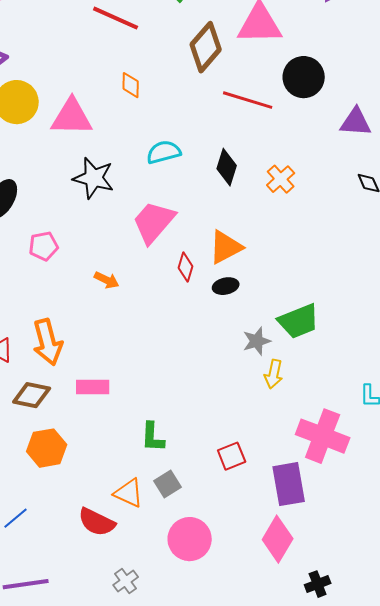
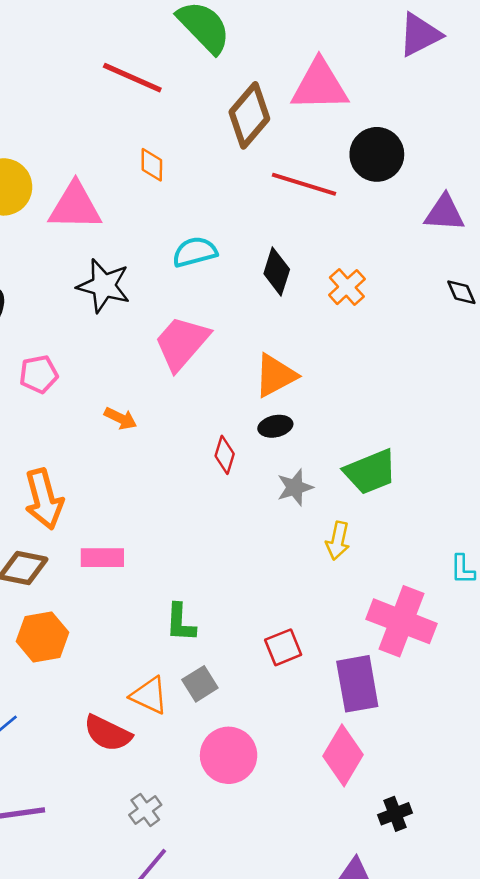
red diamond: (186, 267) -> (225, 455), moved
gray star: (257, 341) -> (295, 487), moved

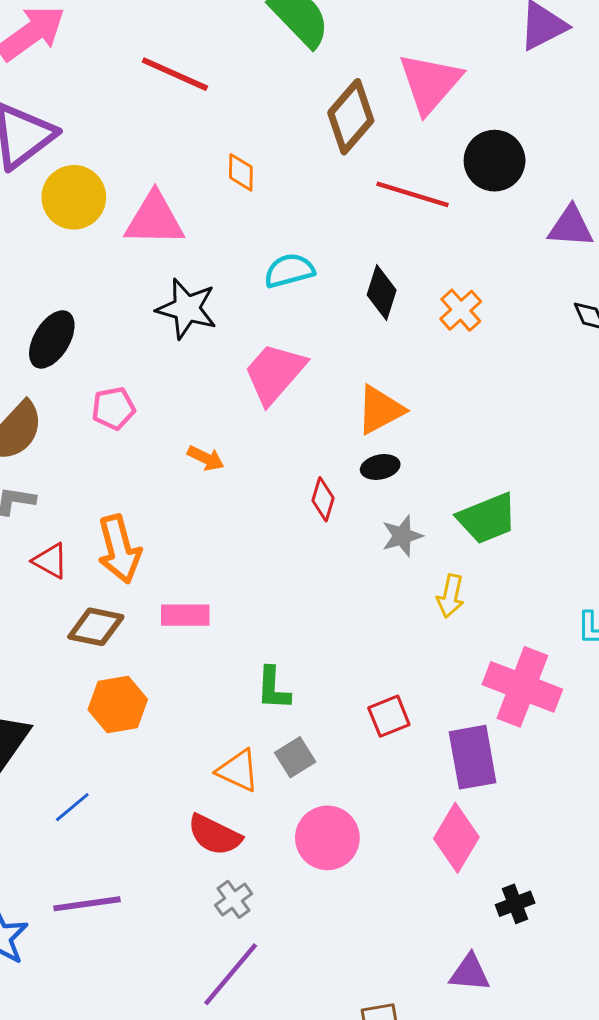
red line: (132, 78) -> (175, 74), moved
pink triangle: (320, 85) -> (430, 83), turned -48
red semicircle: (108, 733) -> (215, 835), moved

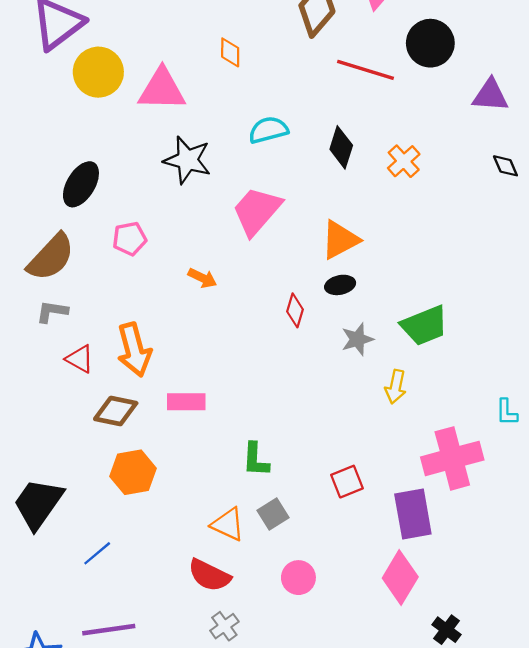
pink cross: (522, 687) -> (452, 458), turned -36
pink circle: (327, 838) -> (298, 578), size x0.7
black cross: (515, 904) -> (446, 630), turned -32

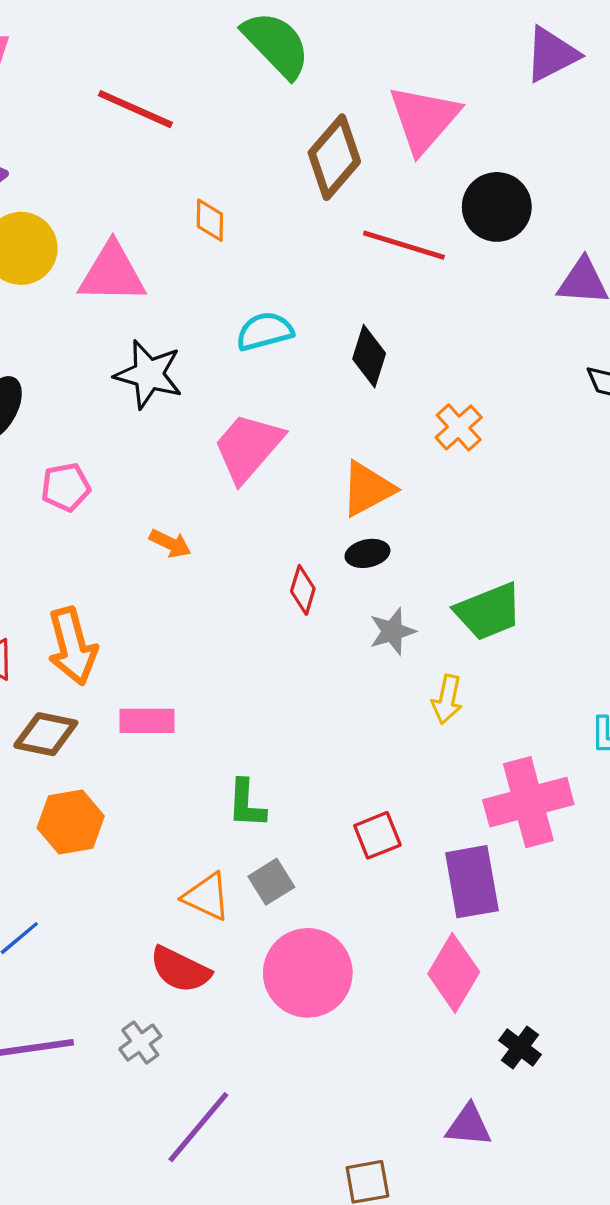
orange cross: (404, 161) -> (459, 427), moved
pink circle: (298, 578) -> (308, 973), size x1.8
gray cross: (224, 626) -> (140, 1043), moved

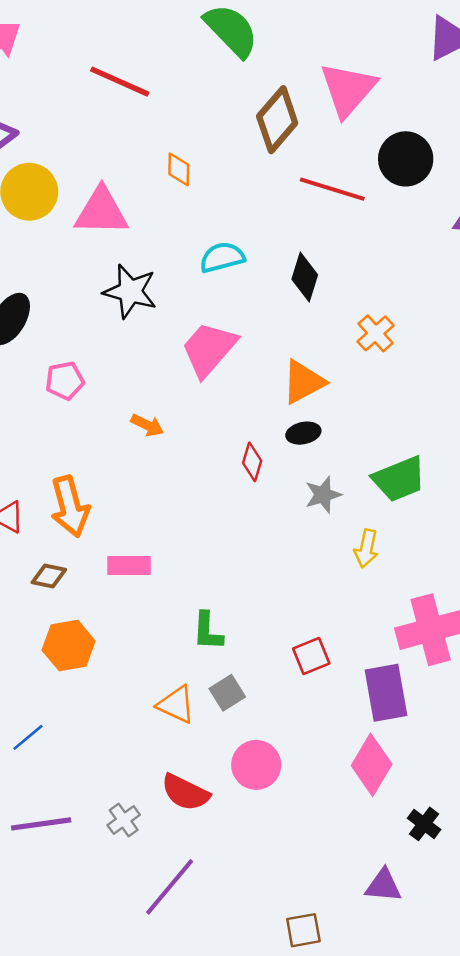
brown diamond: (46, 734) -> (49, 576), size x0.7
red semicircle: (180, 970) -> (185, 792), moved
pink circle: (308, 973) -> (256, 765), size x0.7

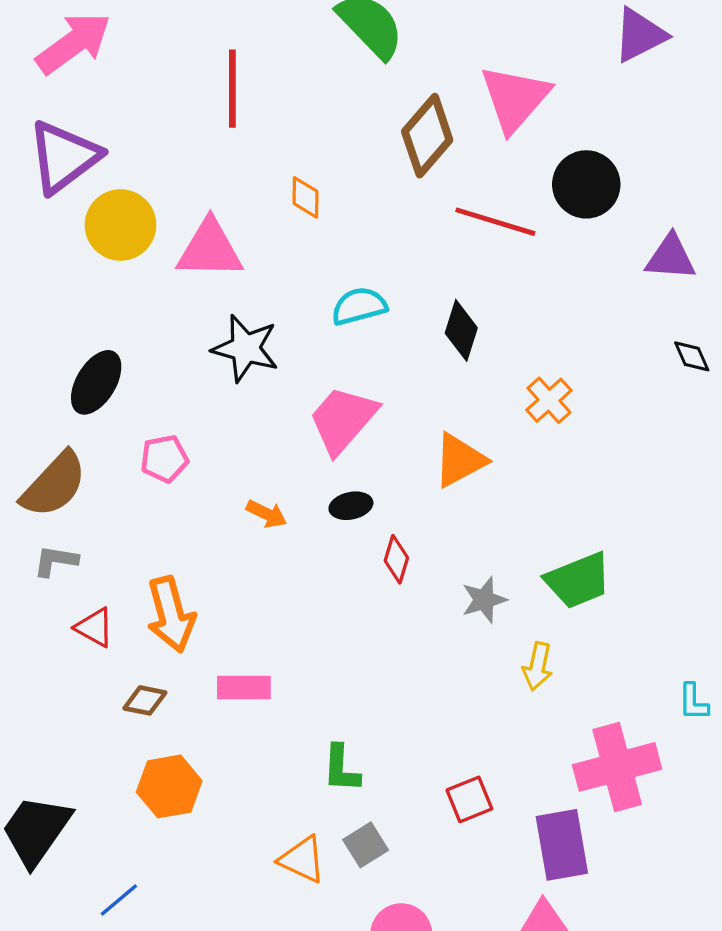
red line: (120, 82) -> (232, 89), turned 66
black ellipse: (303, 433) -> (351, 506), moved

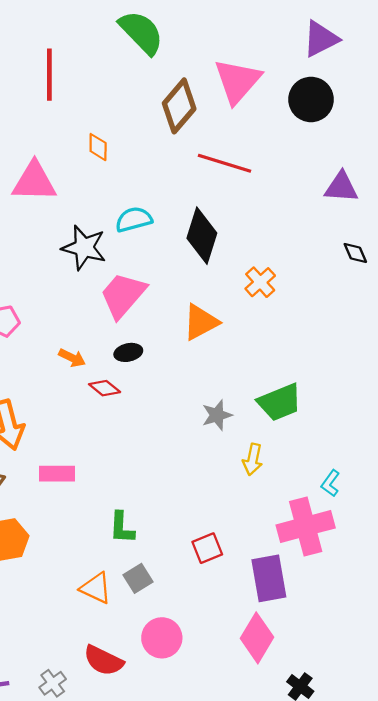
black circle: (586, 184) -> (311, 99), moved
black diamond: (461, 330) -> (202, 236), size x1.4
black star: (245, 348) -> (84, 248), moved
red diamond: (396, 559) -> (105, 388), moved, turned -68
cyan L-shape: (693, 702) -> (330, 483), moved, turned 36

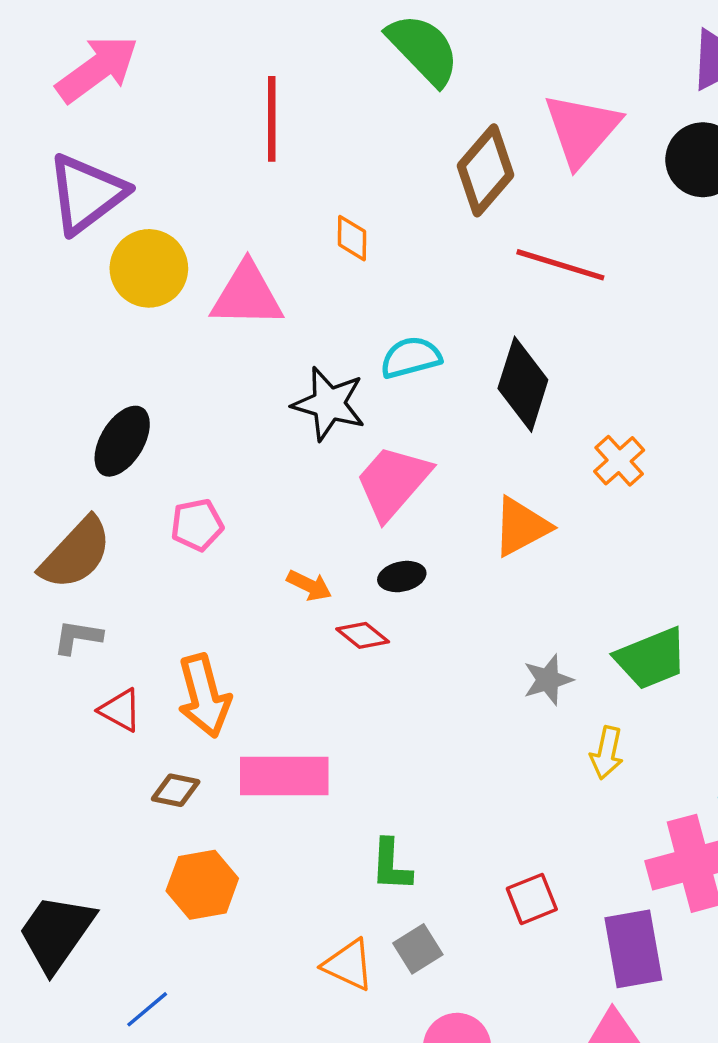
pink rectangle: (57, 474) -> (284, 776), size x1.5

